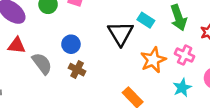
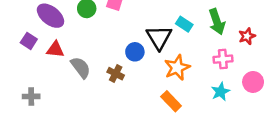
blue circle: (71, 44) -> (135, 52), moved
pink cross: (185, 55) -> (223, 59), turned -30
orange star: (153, 60) -> (177, 68), moved

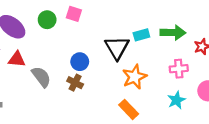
green arrow: (217, 22) -> (173, 33), turned -70
cyan rectangle: (184, 24) -> (141, 35), turned -49
blue circle: (135, 52) -> (80, 62), moved

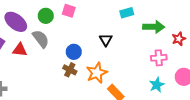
cyan rectangle: (141, 35) -> (127, 13), moved
black triangle: (117, 48) -> (106, 40), size x0.6
gray semicircle: (41, 77) -> (41, 39), moved
orange star: (134, 77) -> (97, 73), moved

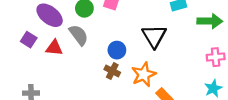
black triangle: (106, 40) -> (154, 36), size x1.6

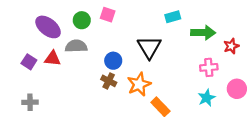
gray semicircle: (79, 35) -> (76, 46), turned -55
purple square: (29, 40) -> (29, 62), moved

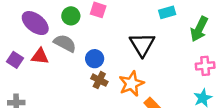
green arrow: (203, 33) -> (199, 29), turned 115
gray semicircle: (76, 46) -> (65, 43), turned 30
blue circle: (113, 61) -> (95, 59), moved

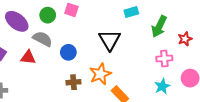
red triangle: (40, 56) -> (28, 57), moved
brown cross: (99, 80) -> (73, 82), moved, turned -32

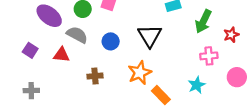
blue circle: (68, 52) -> (111, 41), moved
brown cross: (73, 82) -> (95, 76), moved
cyan star: (162, 86) -> (197, 85), moved

